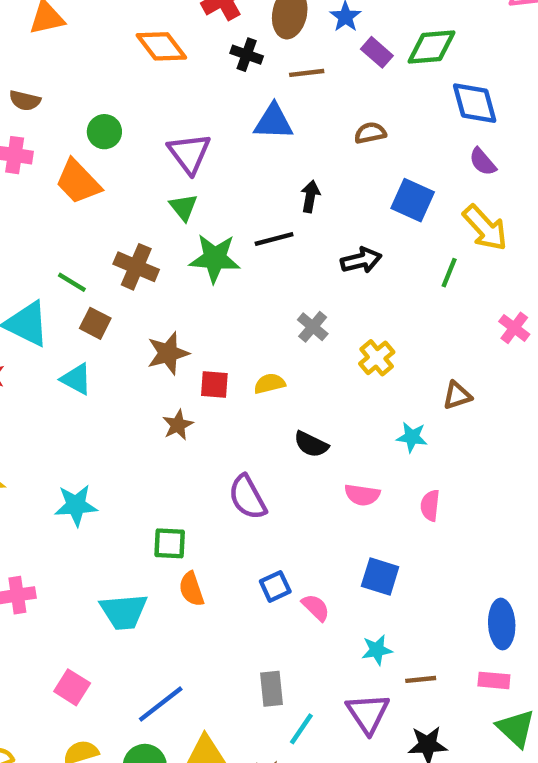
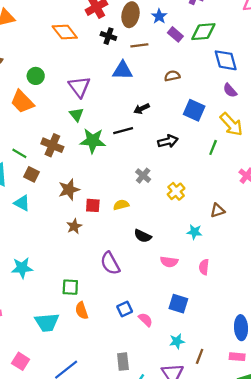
black arrow: (310, 196) -> (142, 109), turned -126
brown line: (421, 679) -> (200, 356), turned -63

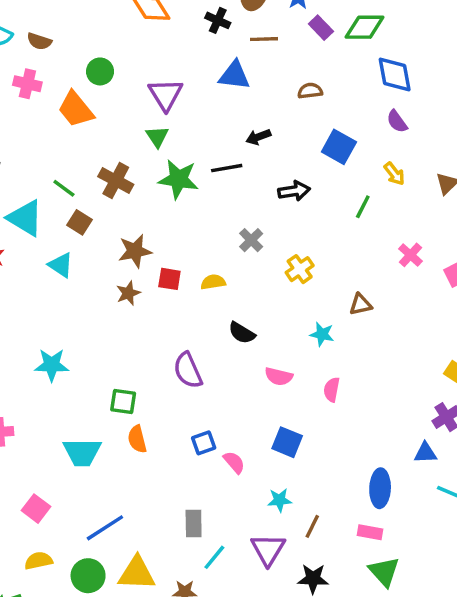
yellow arrow: (231, 124) -> (394, 174), size x0.6
brown star: (74, 226) -> (128, 293), moved

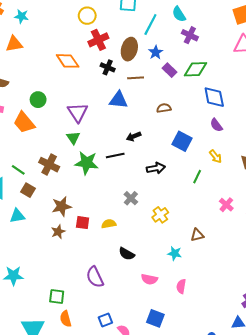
cyan triangle: (61, 265) -> (17, 216), turned -42

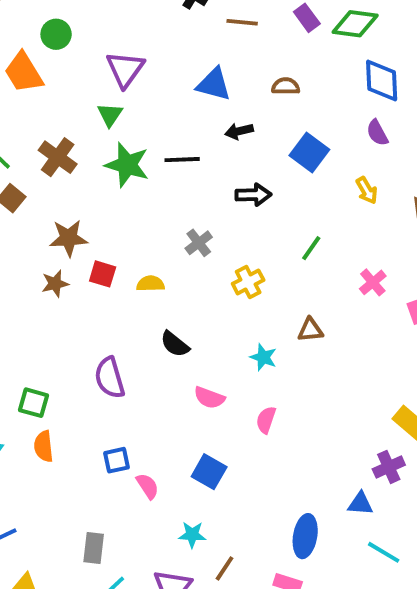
blue triangle: (118, 100) -> (214, 84), moved
black arrow: (134, 136) -> (239, 131), moved
green line: (197, 177) -> (311, 248), moved

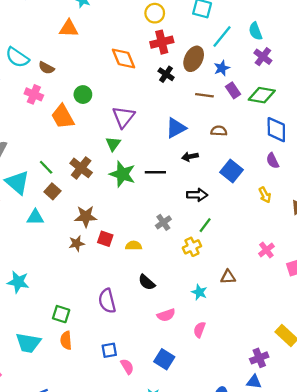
brown line: (242, 22) -> (204, 95), moved
blue triangle: (214, 84) -> (176, 128), turned -45
green line: (311, 248) -> (205, 225), moved
pink semicircle: (209, 398) -> (166, 315), turned -42
purple cross: (389, 467) -> (259, 358), moved

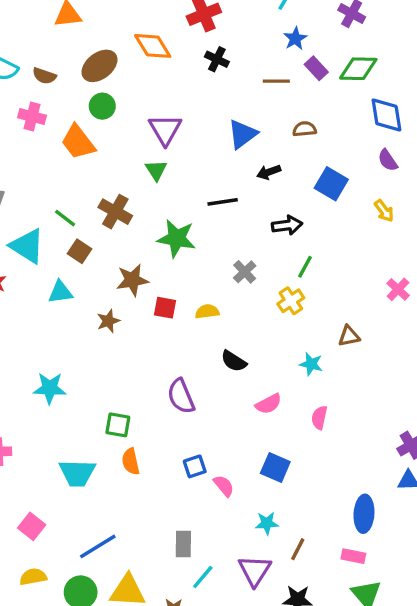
brown ellipse: (194, 59) -> (99, 66), moved, turned 35
green star: (122, 174) -> (177, 238), moved
brown star: (77, 243) -> (108, 321), moved

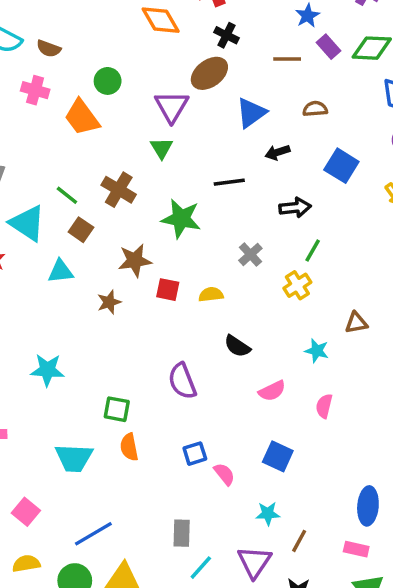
brown ellipse: (99, 66) -> (209, 73), moved

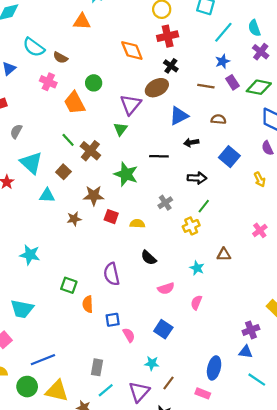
green line: (67, 195) -> (68, 140), moved
orange semicircle: (129, 447) -> (88, 304), moved
cyan trapezoid: (74, 458) -> (22, 309), moved

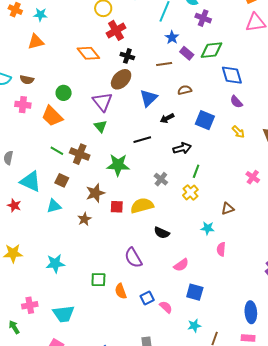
yellow semicircle: (137, 224) -> (142, 206), size x1.6
pink semicircle: (166, 288) -> (181, 265), moved
pink semicircle: (196, 303) -> (221, 249), moved

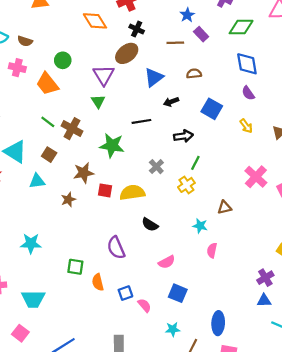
green diamond: (212, 50) -> (241, 27), moved
pink cross: (253, 177) -> (256, 177), size x1.5
blue ellipse: (251, 312) -> (218, 323), moved

